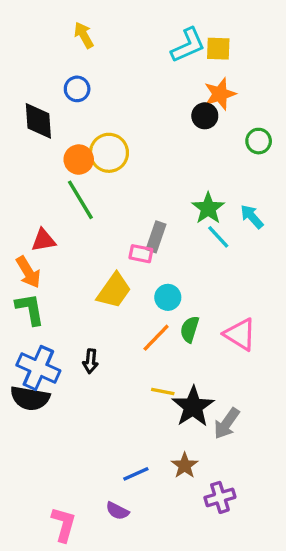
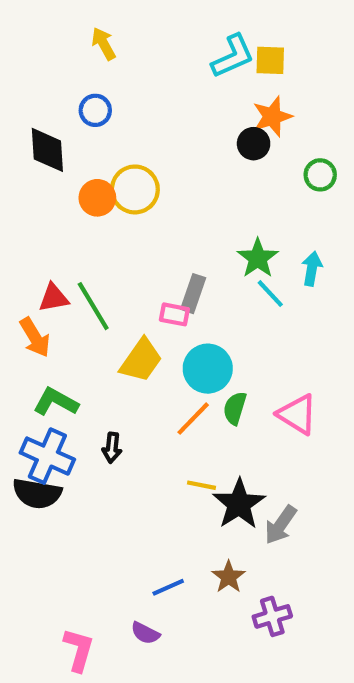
green line: (80, 200) -> (93, 306), moved
cyan arrow: (252, 217) -> (312, 269), turned 52
cyan circle: (168, 297) -> (208, 369), size x1.5
green L-shape: (30, 309) -> (56, 402), moved, turned -51

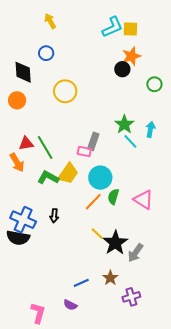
orange circle: (97, 198) -> (17, 100), moved
green L-shape: (56, 402) -> (48, 178), moved
yellow line: (201, 485) -> (97, 234), turned 32

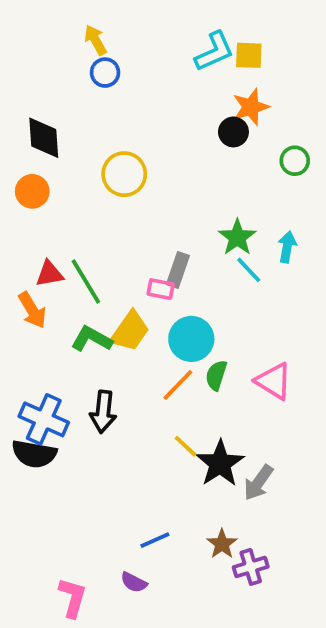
blue circle: (46, 53) -> (105, 73), moved
black arrow: (54, 216) -> (103, 412), size x1.5
brown star: (110, 278) -> (222, 544), moved

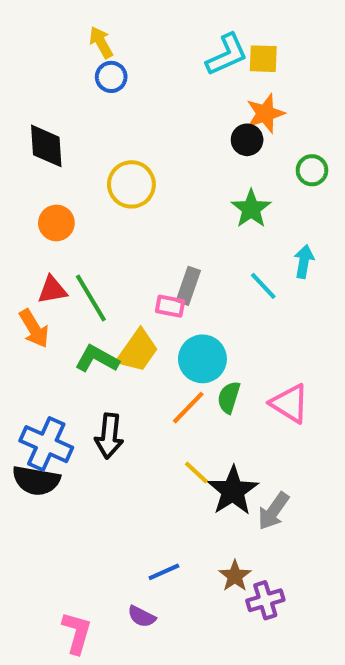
orange circle: (32, 191) -> (56, 223), moved
green star: (237, 237) -> (251, 209), moved

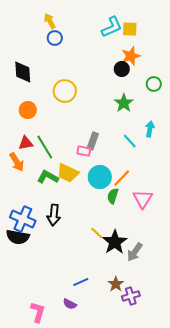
yellow trapezoid: (138, 351) -> (68, 173), turned 80
pink triangle: (290, 403) -> (143, 199), turned 30
orange line: (188, 408) -> (122, 178), moved

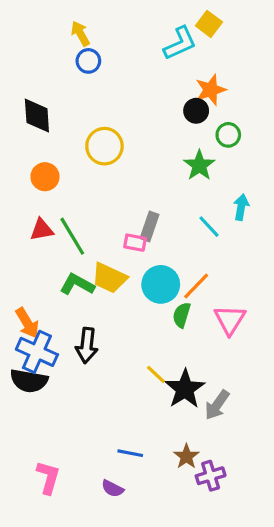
yellow square: (130, 29) -> (209, 24), moved, turned 35
green circle: (154, 84) -> (228, 135), moved
orange arrow: (17, 162) -> (27, 323), moved
blue line: (81, 282) -> (130, 453), turned 35
pink L-shape: (38, 312) -> (48, 477), moved

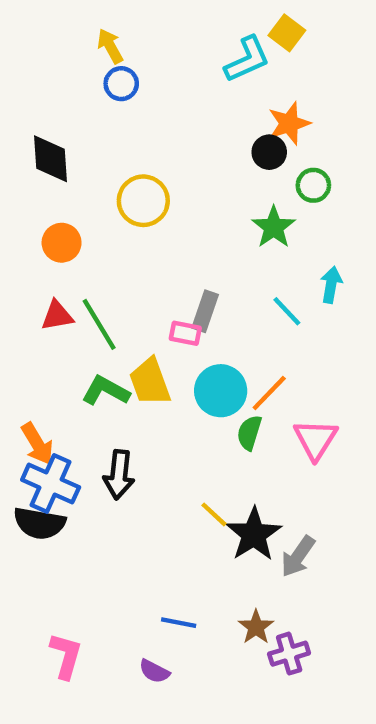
yellow trapezoid: (109, 278) -> (150, 382), turned 45

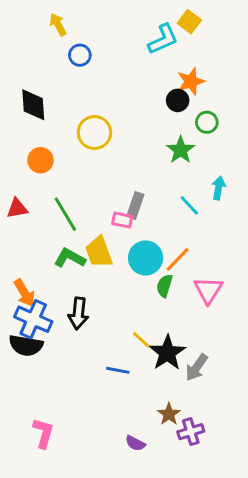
yellow arrow: (110, 46) -> (58, 25), moved
red triangle: (57, 316) -> (17, 208), moved
blue line: (179, 623) -> (118, 370), moved
purple semicircle: (154, 671) -> (135, 443), moved

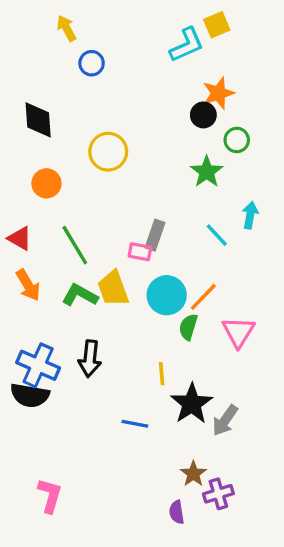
yellow square: (189, 22) -> (217, 25), turned 30
red triangle: (17, 208) -> (20, 238), turned 40
orange arrow: (24, 293) -> (28, 285), moved
yellow line: (141, 340) -> (162, 374), moved, turned 42
purple semicircle: (135, 443) -> (177, 512), moved, turned 54

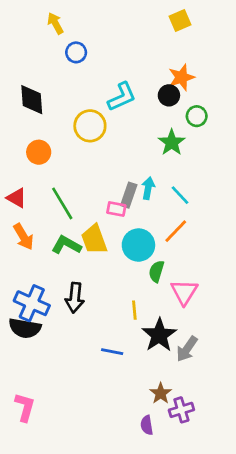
cyan L-shape: (187, 45) -> (122, 97), moved
cyan arrow: (250, 215) -> (148, 188), moved
orange line: (203, 297) -> (176, 231), moved
pink triangle: (238, 332) -> (184, 292), moved
pink L-shape: (50, 495) -> (25, 407), moved

